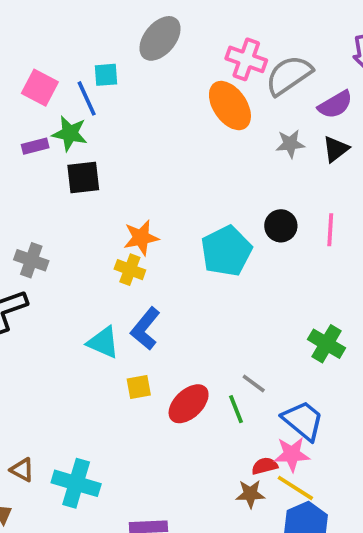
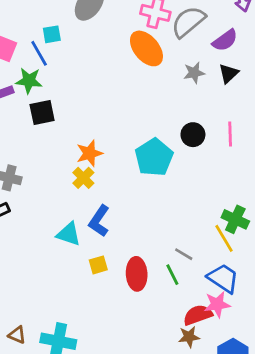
yellow cross: (130, 270) -> (83, 178), turned 30
red ellipse: (189, 404) -> (137, 274), turned -44
red semicircle: (265, 466) -> (198, 315), size x1.5
yellow line: (295, 488) -> (224, 238), moved, turned 32

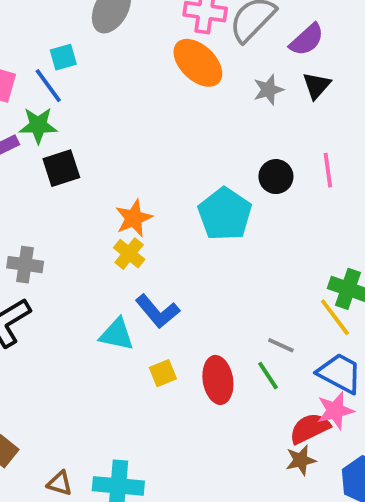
blue L-shape: (99, 221) -> (157, 311), turned -68

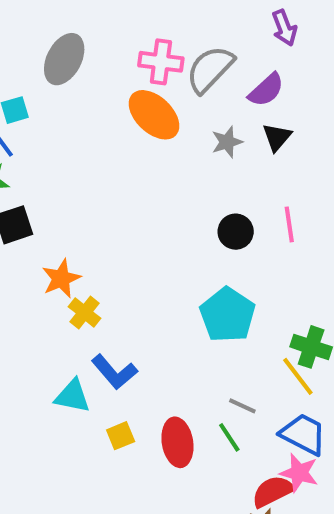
cyan pentagon: (225, 214) -> (228, 315), moved
orange star: (134, 218) -> (61, 279), moved
pink star: (335, 411) -> (299, 473), turned 30

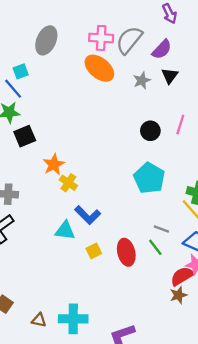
pink line: (289, 224) -> (180, 124), turned 30

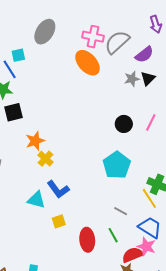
gray star: (142, 80) -> (132, 79), moved
green line: (155, 247) -> (113, 235), moved
red ellipse: (126, 252) -> (87, 240), moved

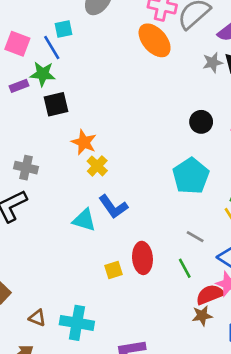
orange star: (35, 141) -> (84, 142), turned -30
yellow square: (59, 221) -> (114, 270), moved
red ellipse: (87, 240) -> (142, 258), moved

